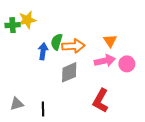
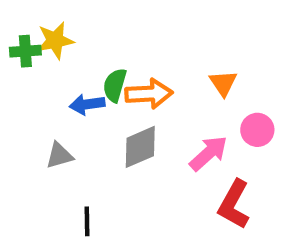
blue arrow: (43, 51) -> (87, 104), turned -105
pink arrow: (105, 61) -> (208, 153), moved, turned -30
red L-shape: (101, 101) -> (234, 204), moved
gray triangle: (17, 104) -> (59, 155), moved

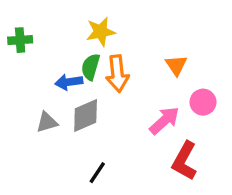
yellow star: (55, 40) -> (101, 32), moved
orange arrow: (149, 94) -> (117, 74), turned 87
gray diamond: (140, 147) -> (86, 116), moved
black line: (87, 221) -> (97, 173), moved, turned 35

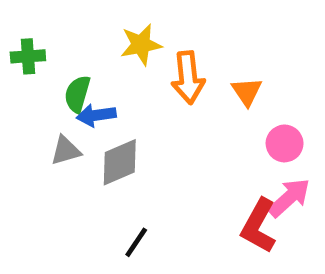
green semicircle: (91, 67) -> (77, 94), moved
orange arrow: (117, 74) -> (188, 78), moved
pink arrow: (164, 121) -> (289, 198), moved
gray triangle: (47, 122) -> (66, 151), moved

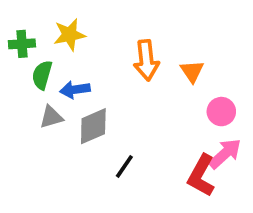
yellow star: (141, 45) -> (70, 35), moved
green semicircle: (77, 94) -> (42, 75), moved
black line: (136, 242) -> (124, 166), moved

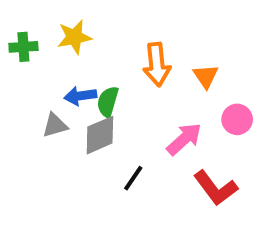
green semicircle: (42, 75) -> (108, 102), moved
pink arrow: (225, 154) -> (184, 139), moved
red L-shape: (201, 176) -> (216, 188), turned -66

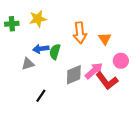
gray diamond: (100, 135) -> (74, 75), moved
black line: (133, 178) -> (41, 96), moved
red L-shape: (216, 188) -> (107, 81), moved

